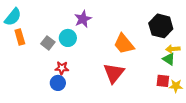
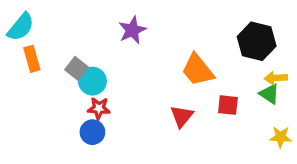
cyan circle: (68, 38) -> (92, 81), moved
red triangle: (114, 73) -> (182, 116), size x0.7
red square: (163, 81) -> (228, 105), moved

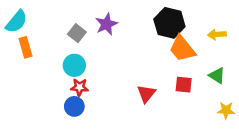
black hexagon: (257, 41) -> (169, 23), moved
gray square: (77, 68) -> (77, 33), moved
orange trapezoid: (198, 70) -> (182, 49), moved
yellow arrow: (276, 78) -> (217, 34), moved

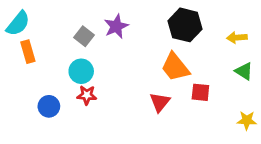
orange trapezoid: (182, 49) -> (175, 67), moved
green triangle: (217, 76) -> (244, 71), moved
blue circle: (74, 106) -> (49, 106), moved

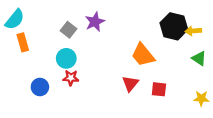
black hexagon: (185, 25) -> (174, 26), moved
red square: (200, 92) -> (159, 89), moved

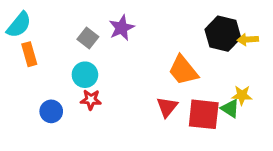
green triangle: (199, 58) -> (230, 108), moved
red square: (159, 89) -> (204, 114), size x1.6
yellow star: (201, 98) -> (242, 95), moved

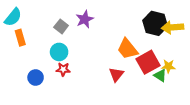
yellow arrow: (248, 40) -> (173, 27), size x1.5
red square: (204, 114) -> (148, 62), moved, turned -35

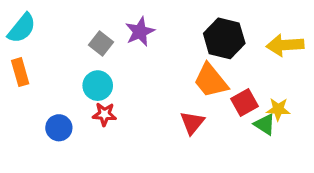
black hexagon: (155, 23) -> (224, 38), moved
orange rectangle: (20, 38) -> (20, 72), moved
red square: (148, 62) -> (244, 102), size x0.7

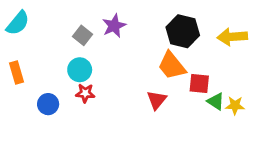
orange rectangle: (20, 72) -> (16, 73), moved
red square: (244, 102) -> (199, 83), turned 35
yellow star: (278, 109) -> (235, 105), moved

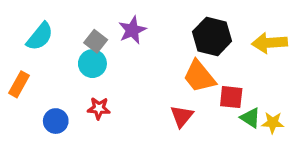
cyan semicircle: (18, 23) -> (40, 36), moved
cyan circle: (80, 70) -> (92, 64), moved
orange rectangle: (16, 73) -> (19, 84), turned 45

